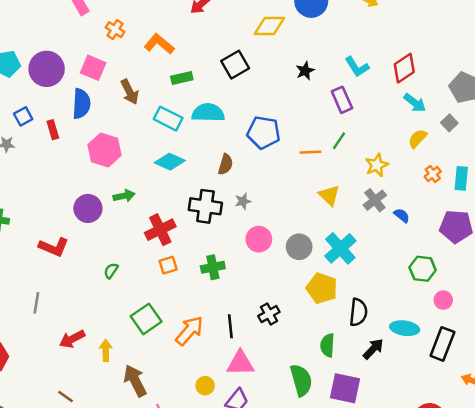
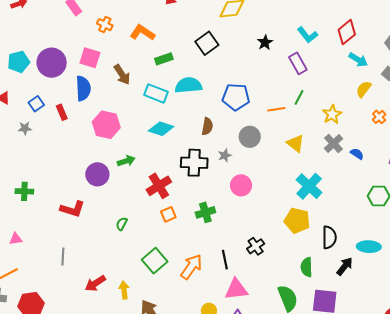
gray circle: (299, 247) -> (250, 137), moved

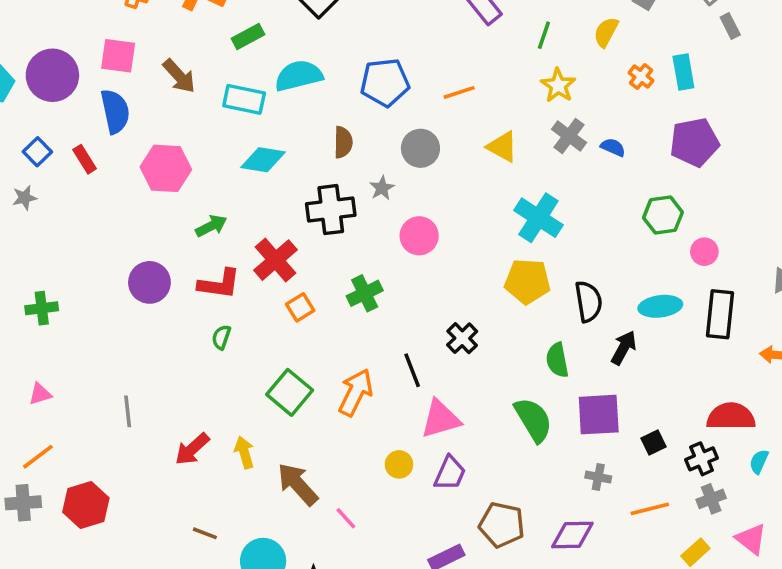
green line: (299, 97) -> (544, 35), moved
purple circle: (97, 174) -> (149, 282), moved
red L-shape: (72, 209) -> (219, 284), moved

